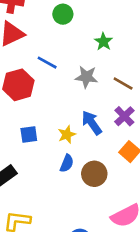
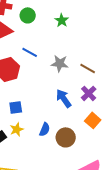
green circle: (63, 14) -> (28, 15), moved
green star: (103, 42) -> (62, 20), moved
yellow star: (67, 135) -> (17, 129), moved

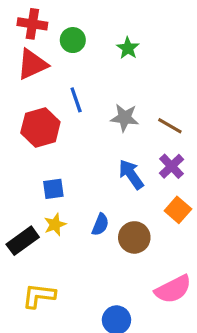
blue line: (30, 52) -> (76, 100), turned 42

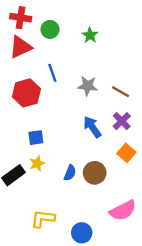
blue semicircle: (100, 225) -> (70, 173), moved
yellow L-shape: (39, 296) -> (43, 219), moved

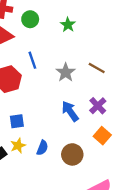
gray star: (88, 86) -> (66, 72), turned 30
brown line: (121, 92) -> (97, 68), moved
blue semicircle: (70, 173) -> (42, 148), moved

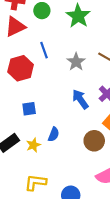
green star: (68, 25) -> (78, 16), size x1.6
yellow star: (18, 146) -> (33, 145), moved
brown circle: (72, 154) -> (94, 141), moved

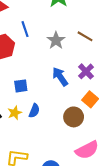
blue square: (29, 109) -> (21, 86), moved
yellow star: (33, 145) -> (15, 113), moved

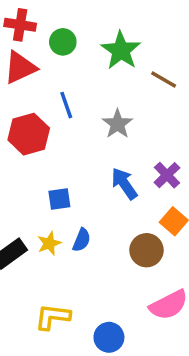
brown line: (85, 36) -> (164, 79), moved

